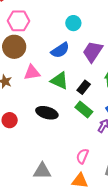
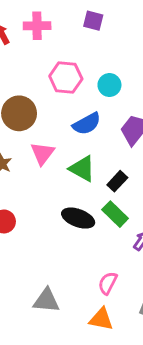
pink hexagon: (18, 21) -> (66, 77), moved
pink triangle: (32, 72) -> (43, 153), turned -48
black ellipse: (47, 113) -> (78, 218), moved

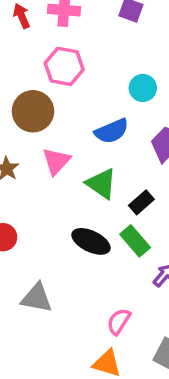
pink hexagon: (66, 77) -> (64, 66), moved
gray triangle: (46, 301) -> (37, 298), moved

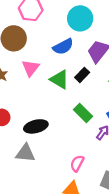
cyan circle: (143, 88) -> (80, 18), size x1.5
black rectangle: (141, 202) -> (82, 75), moved
black ellipse: (91, 241) -> (36, 126), moved, turned -35

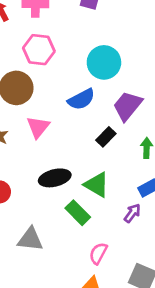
green triangle: (59, 79) -> (97, 185), moved
green rectangle: (83, 113) -> (78, 213), moved
black ellipse: (36, 126) -> (55, 178), moved

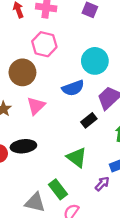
black ellipse: (55, 178) -> (23, 146), moved
green rectangle: (78, 213) -> (58, 189), moved
gray triangle: (30, 239) -> (35, 203), moved

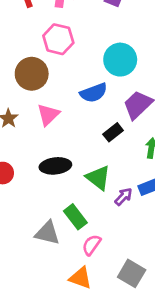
black ellipse: (23, 146) -> (55, 166), moved
purple arrow: (102, 184) -> (124, 197), moved

